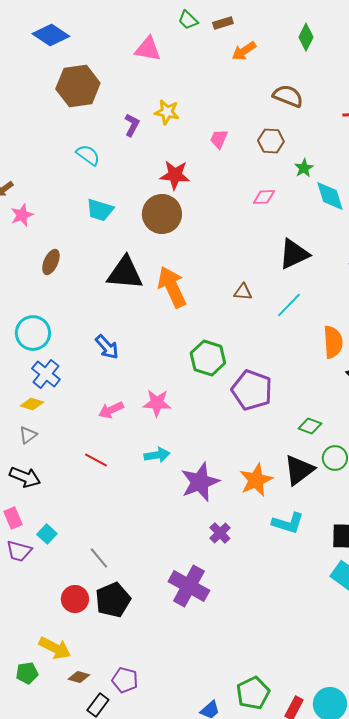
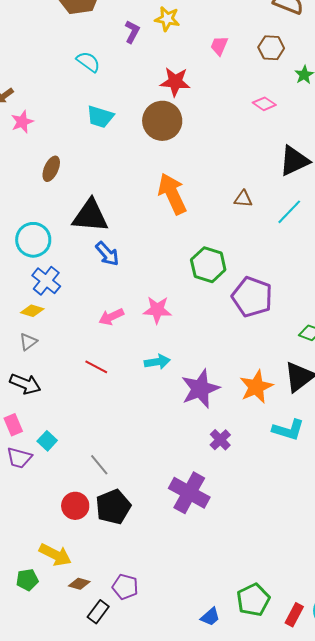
pink diamond: (264, 197) -> (264, 104), turned 35
black triangle: (125, 273) -> (90, 216), moved

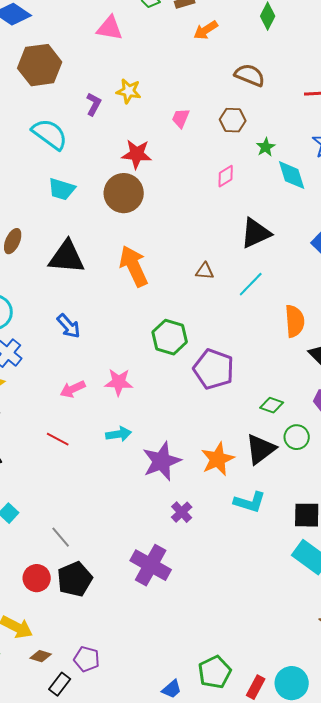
cyan semicircle: (88, 62) -> (50, 134), size x1.5
pink diamond: (264, 104) -> (226, 176), turned -65
black triangle: (90, 216) -> (67, 257), moved

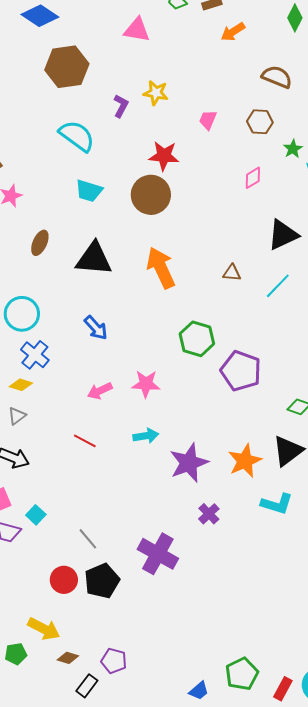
purple cross: (151, 565) -> (158, 554), moved

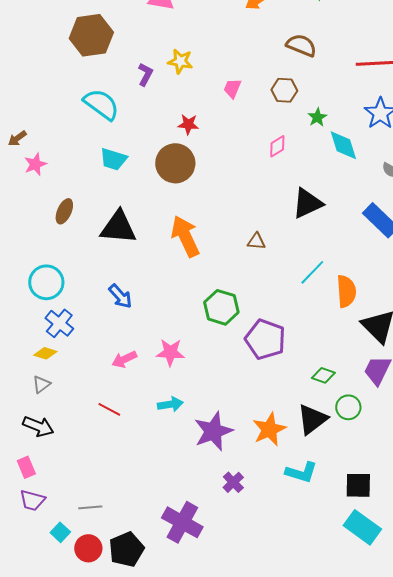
red star: (164, 156) -> (188, 124), size x0.7
cyan line: (278, 286) -> (312, 272), moved
cyan square: (36, 515) -> (60, 532), moved
gray line: (88, 539) -> (90, 507), moved, turned -55

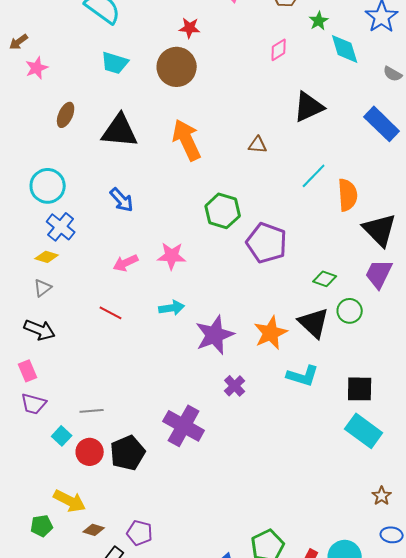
black triangle: (312, 419) -> (314, 323), turned -40

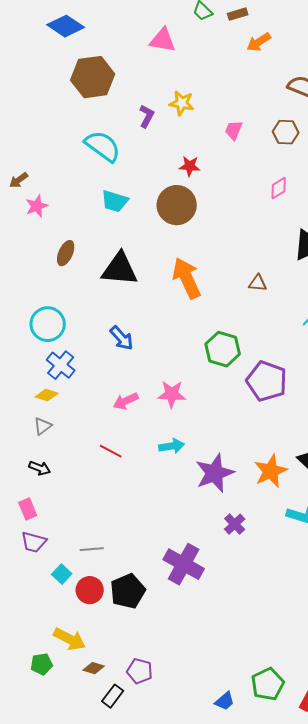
black arrow: (40, 330) -> (40, 468), size x0.7

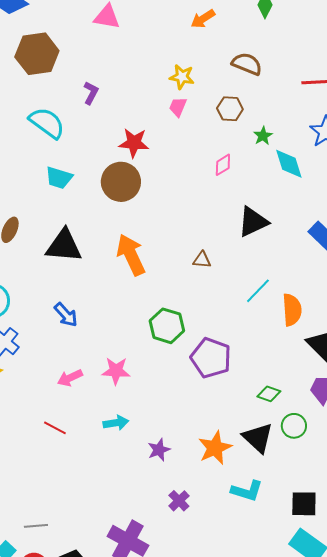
yellow star: (182, 103) -> (182, 77), moved
red star: (190, 166) -> (134, 143), size x1.4
purple star: (215, 473) -> (159, 450), size x0.6

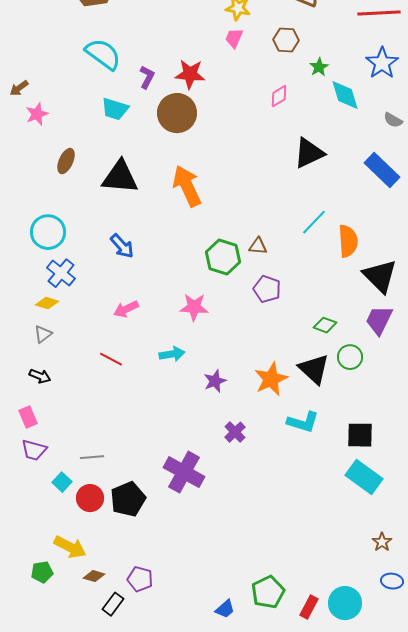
purple L-shape: (91, 93) -> (147, 77), moved
brown triangle: (202, 260) -> (258, 246), moved
purple pentagon: (211, 358) -> (267, 289), size x0.7
pink star: (116, 371) -> (194, 307), moved

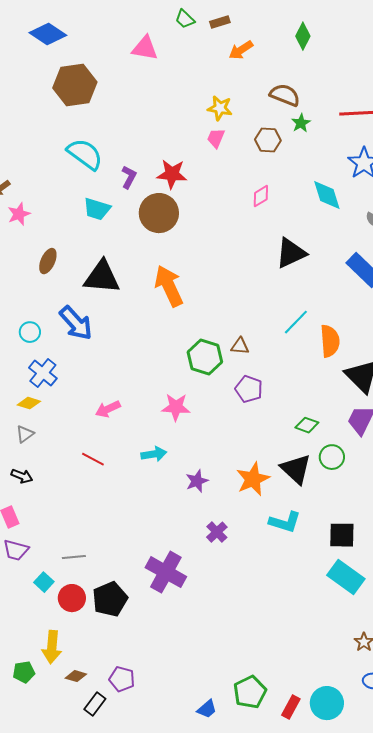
green star: (319, 67) -> (301, 123), moved
cyan circle: (48, 232) -> (30, 332), size x0.6
blue arrow: (122, 246) -> (76, 323), moved, size x1.4
yellow arrow: (70, 547) -> (52, 647), turned 68

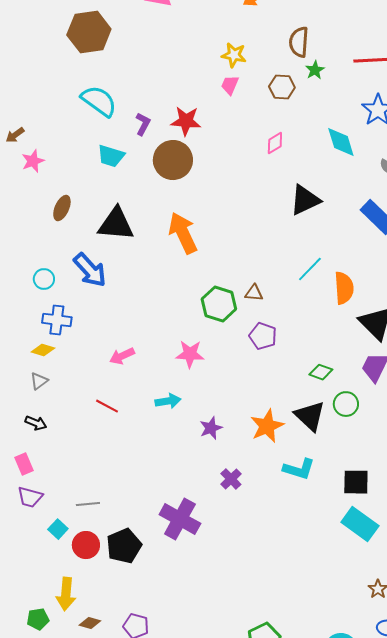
brown semicircle: (285, 95) -> (299, 42), turned -108
blue cross: (43, 373) -> (57, 320), turned -32

